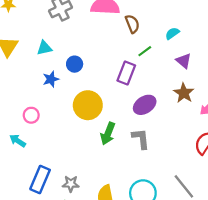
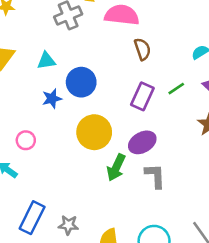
brown semicircle: (132, 24) -> (142, 49), moved
green line: (145, 51) -> (176, 89), moved
blue circle: (75, 64) -> (81, 82), size x1.5
purple ellipse: (145, 105) -> (142, 142), moved

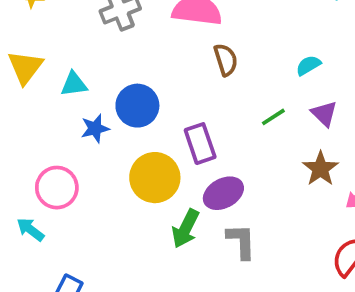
cyan triangle: (46, 61) -> (74, 84), moved
purple rectangle: (142, 96) -> (200, 144), moved, turned -44
pink circle: (26, 140) -> (57, 188), size x1.5

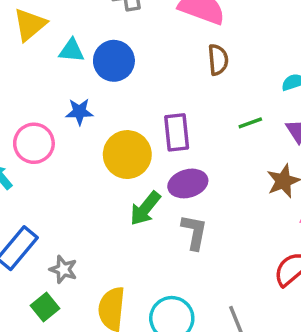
blue circle: (137, 106) -> (114, 61), moved
blue star: (95, 128) -> (79, 112), moved

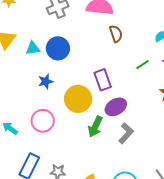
pink circle: (34, 143) -> (43, 121), moved
gray L-shape: (194, 232) -> (126, 133), turned 45

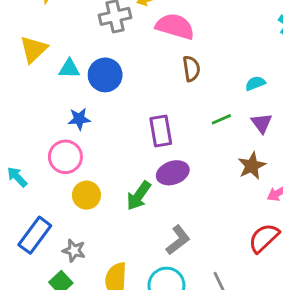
yellow circle: (78, 99) -> (86, 195), moved, size x0.7
pink circle: (43, 121) -> (65, 157), moved
gray L-shape: (126, 133) -> (178, 240), moved

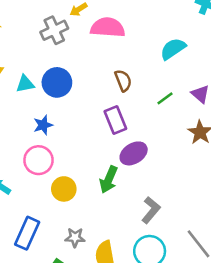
brown semicircle: (191, 69) -> (123, 81), moved
cyan semicircle: (255, 83) -> (173, 49), moved, size x1.5
gray star: (74, 251) -> (75, 237), moved

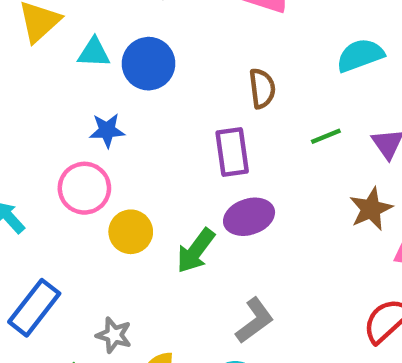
yellow circle: (64, 189) -> (131, 232), moved

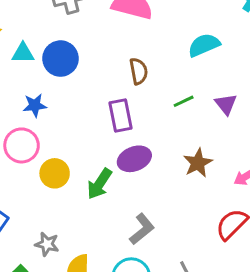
brown star: (371, 209) -> (198, 163), moved

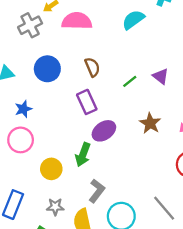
cyan semicircle: (204, 45) -> (133, 20), moved
blue circle: (60, 59) -> (47, 69), moved
yellow circle: (55, 173) -> (51, 169), moved
gray L-shape: (142, 229) -> (97, 191), moved

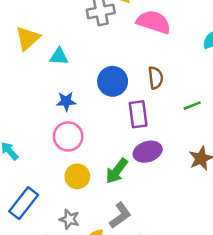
blue circle: (47, 69) -> (113, 81), moved
pink circle: (21, 140) -> (68, 136), moved

